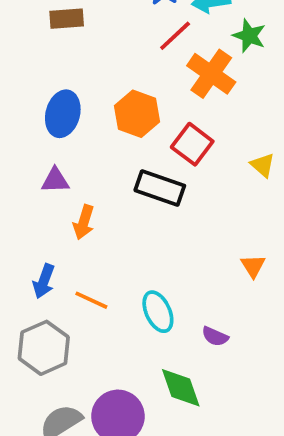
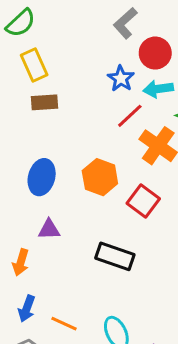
purple triangle: (55, 180) -> (49, 229), moved
black rectangle: (160, 188) -> (115, 256), moved
orange arrow: (84, 222) -> (21, 262), moved

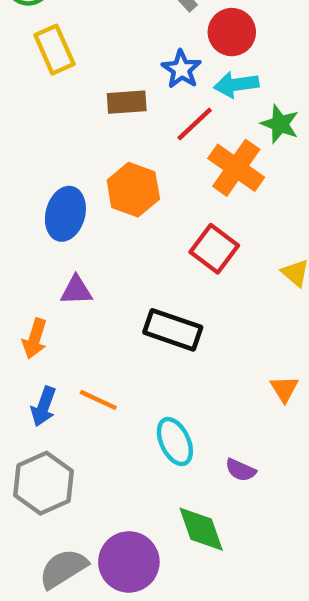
brown rectangle: (45, 102) -> (127, 102), moved
orange hexagon: (100, 177) -> (133, 190), moved
orange line: (64, 324) -> (98, 400), moved

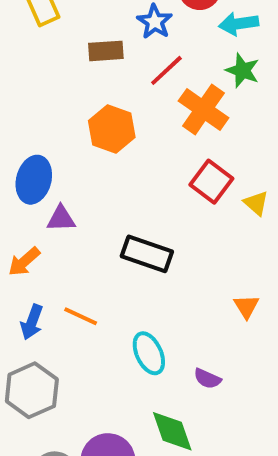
cyan arrow: (236, 85) -> (239, 24), moved
blue ellipse: (65, 214) -> (34, 180), moved
red square: (214, 249) -> (211, 182), moved
orange arrow: (35, 339) -> (24, 262), turned 32

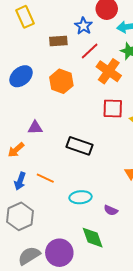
blue ellipse: (34, 180) -> (21, 76), moved, turned 35
red square: (211, 182) -> (113, 109), turned -35
cyan ellipse: (149, 353) -> (81, 197), turned -70

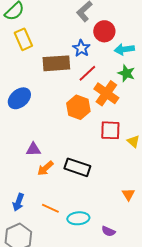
brown rectangle: (58, 41) -> (56, 63), size x1.5
orange hexagon: (61, 81) -> (78, 107), moved
orange arrow: (16, 150) -> (45, 168), moved
orange line: (45, 178) -> (50, 208), moved

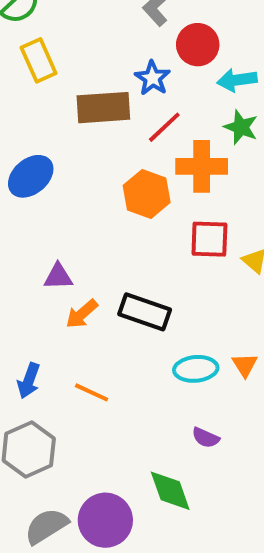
orange cross: (106, 93) -> (202, 166), turned -35
cyan ellipse: (78, 218) -> (196, 369), moved

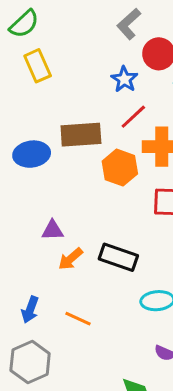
brown rectangle: (103, 108) -> (81, 135), moved
blue ellipse: (31, 176) -> (32, 154), turned 32

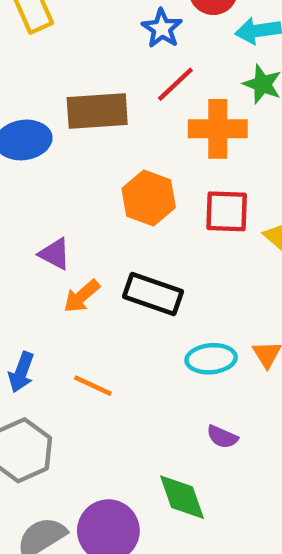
orange hexagon: (120, 168) -> (149, 198), moved
purple triangle: (53, 230) -> (55, 254), turned 30

